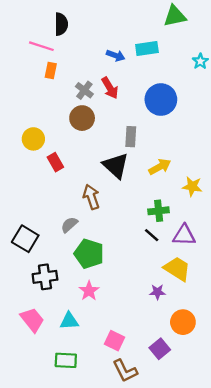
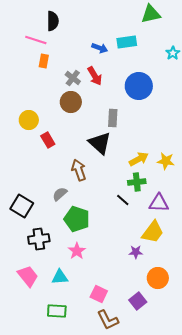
yellow arrow: (160, 167) -> (139, 159), moved
black line: (152, 235) -> (123, 200), moved
yellow trapezoid: (177, 269) -> (153, 232), turned 95

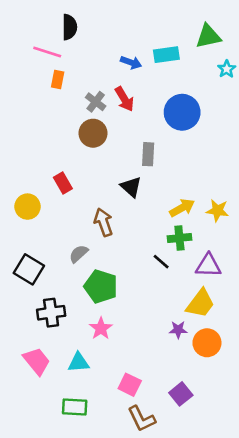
green triangle: (151, 14) -> (208, 36), moved
yellow circle: (29, 120) -> (28, 207), moved
black triangle: (100, 143) -> (131, 187), size x0.7
orange circle: (158, 278) -> (207, 343), moved

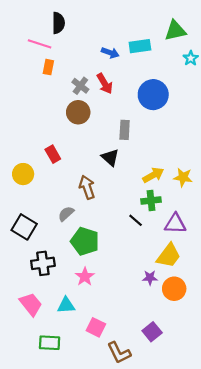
pink square: (130, 385) -> (96, 327), moved
green rectangle: (75, 407) -> (50, 343), moved

